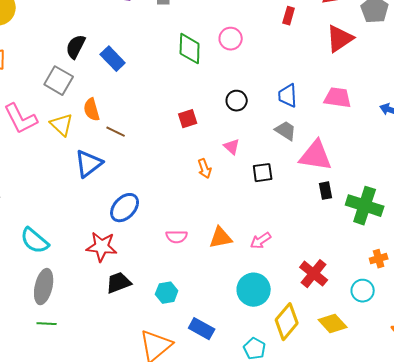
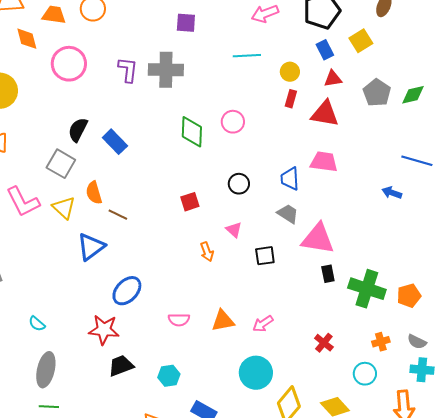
red triangle: (340, 39) -> (325, 114), moved, turned 44
pink trapezoid: (338, 98) -> (324, 162), moved
cyan semicircle: (35, 241) -> (37, 324), size x0.6
red cross: (314, 274) -> (324, 343), moved, size x0.7

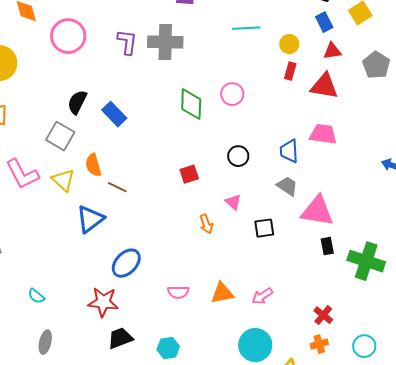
orange cross: (381, 342) -> (319, 344), moved
gray ellipse: (46, 370) -> (45, 342), size x0.7

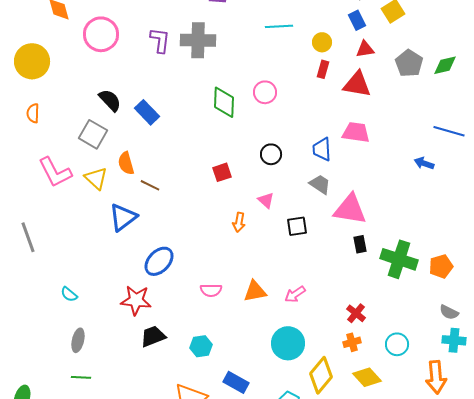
black semicircle: (77, 102) -> (110, 100), turned 110
orange arrow: (206, 224) -> (239, 222), turned 30

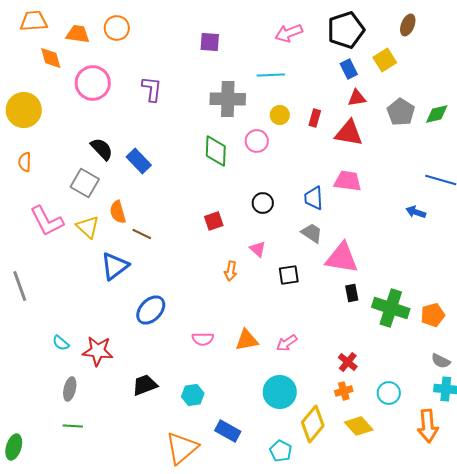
gray cross: (198, 40) -> (228, 99), moved
yellow circle: (322, 42) -> (280, 115), moved
red star: (136, 300) -> (98, 351), moved

